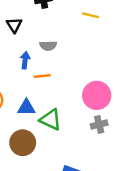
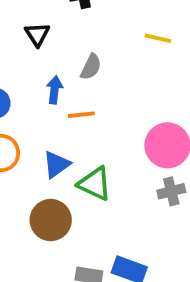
yellow line: (91, 15) -> (158, 38), moved
gray semicircle: (48, 46) -> (91, 67), turned -63
blue triangle: (26, 108) -> (56, 165), turned -36

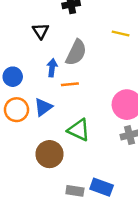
gray semicircle: (91, 67) -> (76, 53), size x1.5
blue triangle: (56, 165) -> (43, 107), moved

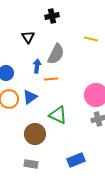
blue rectangle: (102, 187) -> (76, 160), turned -42
gray rectangle: (75, 191) -> (31, 164), moved

